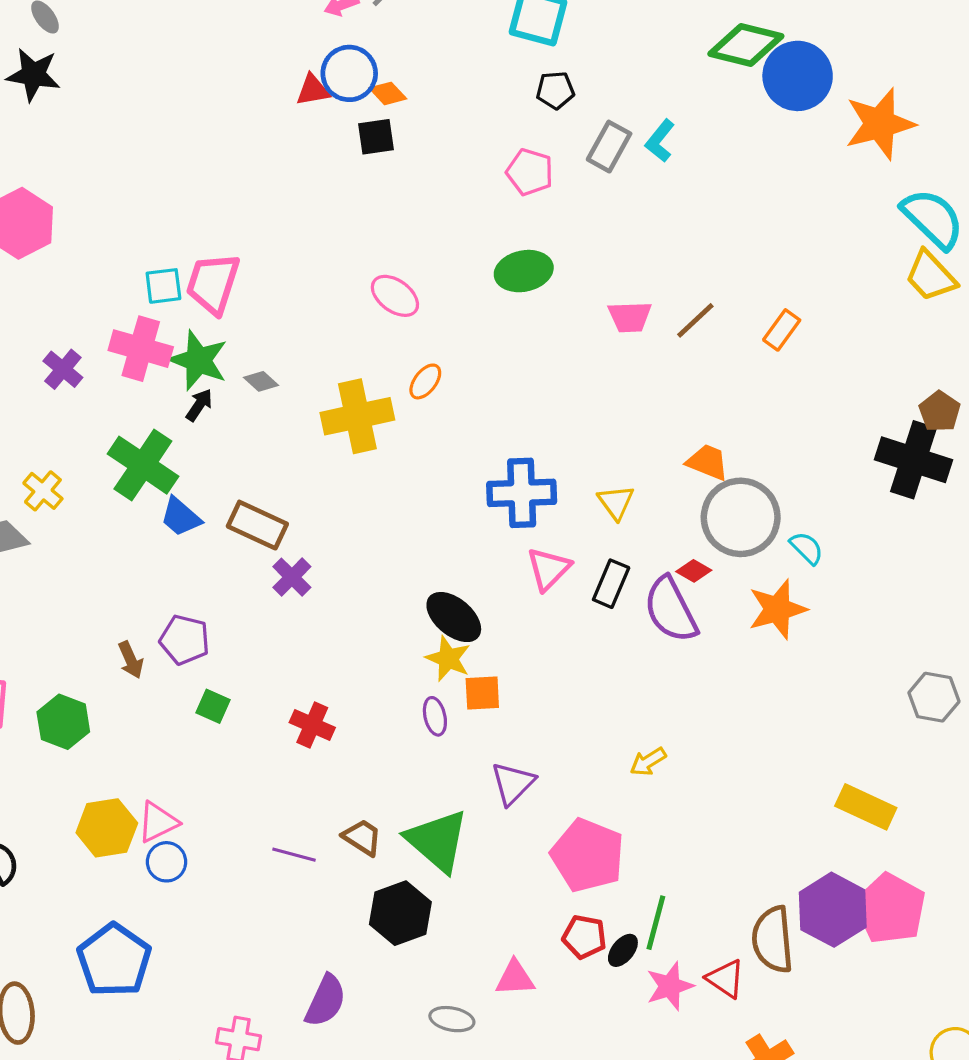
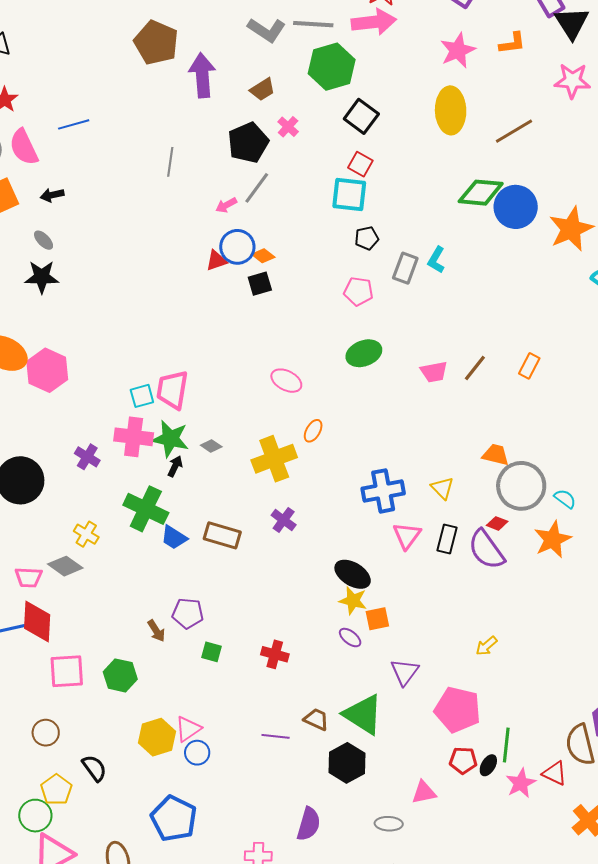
purple cross: (292, 577) -> (284, 520), moved
purple ellipse: (435, 716) -> (350, 638), turned -30

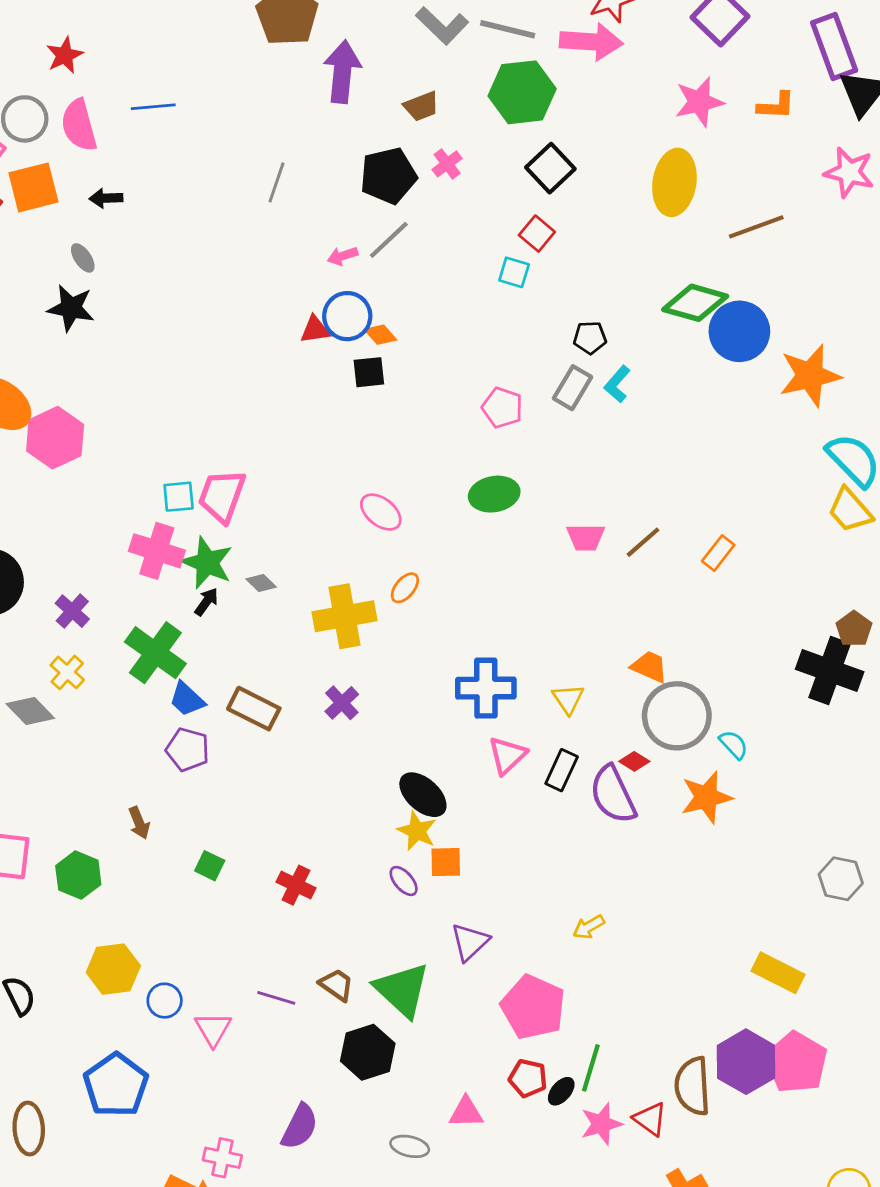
cyan square: (349, 194) -> (514, 272), size x0.6
black pentagon: (367, 238) -> (590, 338), moved
purple cross: (87, 457) -> (72, 611), moved
purple pentagon: (188, 613) -> (188, 750), moved
pink triangle: (188, 729) -> (213, 1029), moved, turned -36

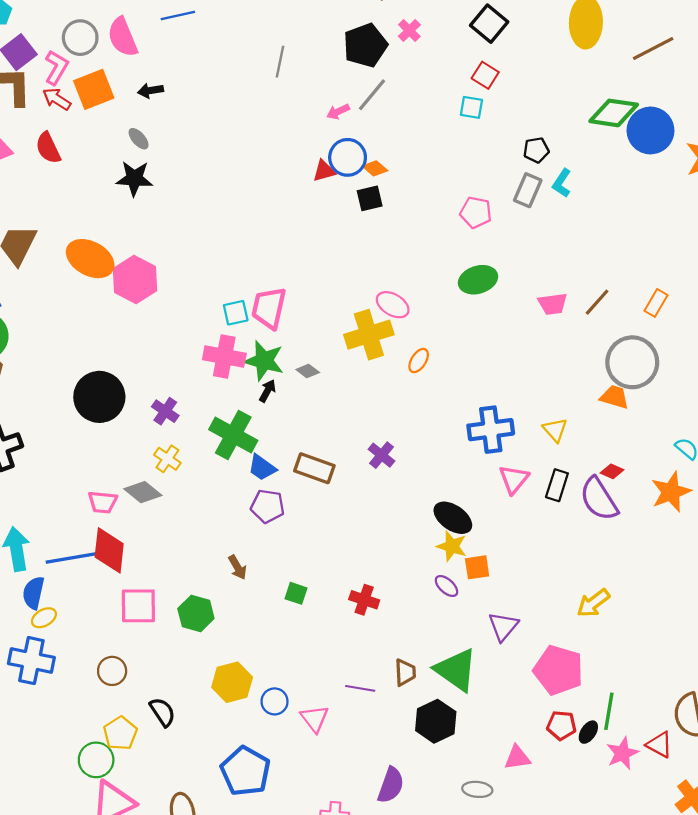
yellow cross: (344, 616) -> (369, 335), moved
gray circle: (677, 716) -> (632, 362), moved
yellow arrow: (589, 927) -> (593, 603), size x1.4
brown trapezoid: (337, 985) -> (405, 672), turned 60

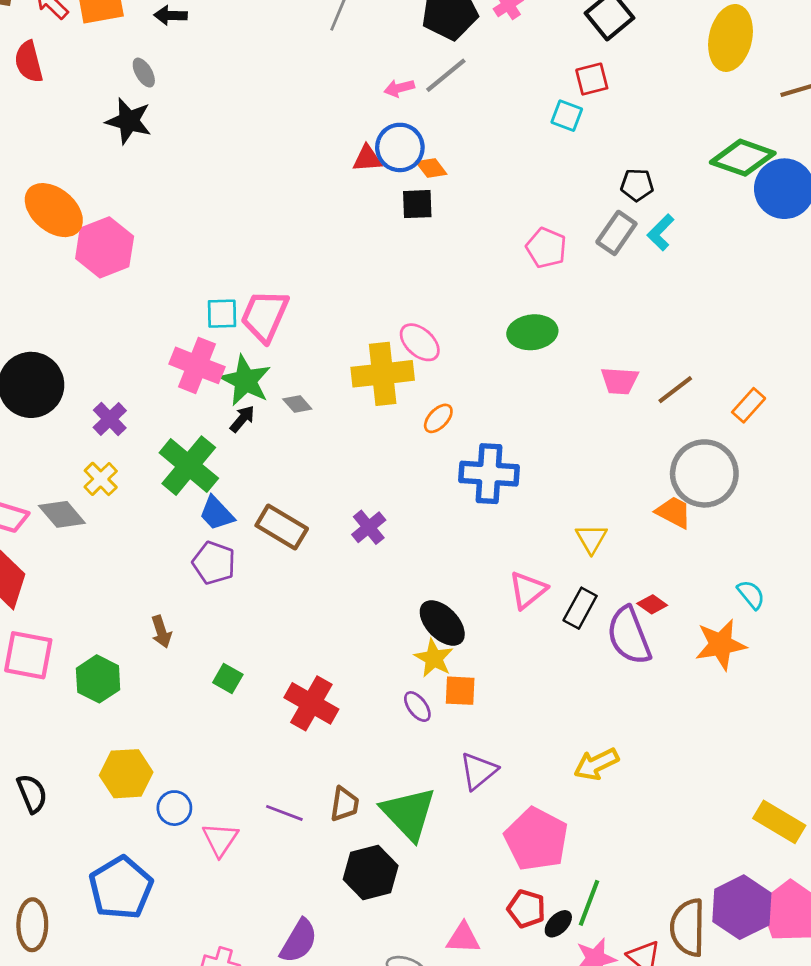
red square: (485, 75) -> (592, 79), turned 32
blue cross: (491, 430) -> (489, 474), moved
red cross: (364, 600) -> (311, 703), size x1.4

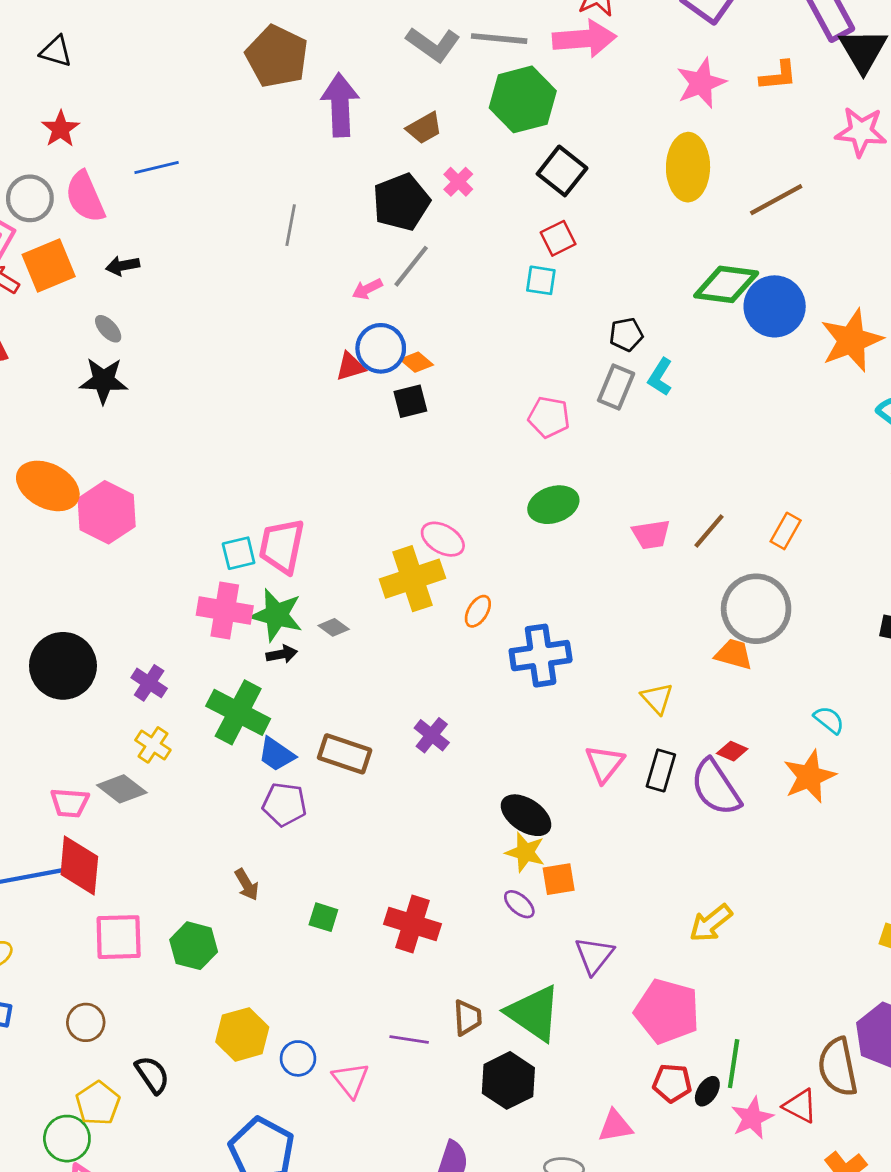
black arrow: (242, 419) -> (282, 654), turned 52

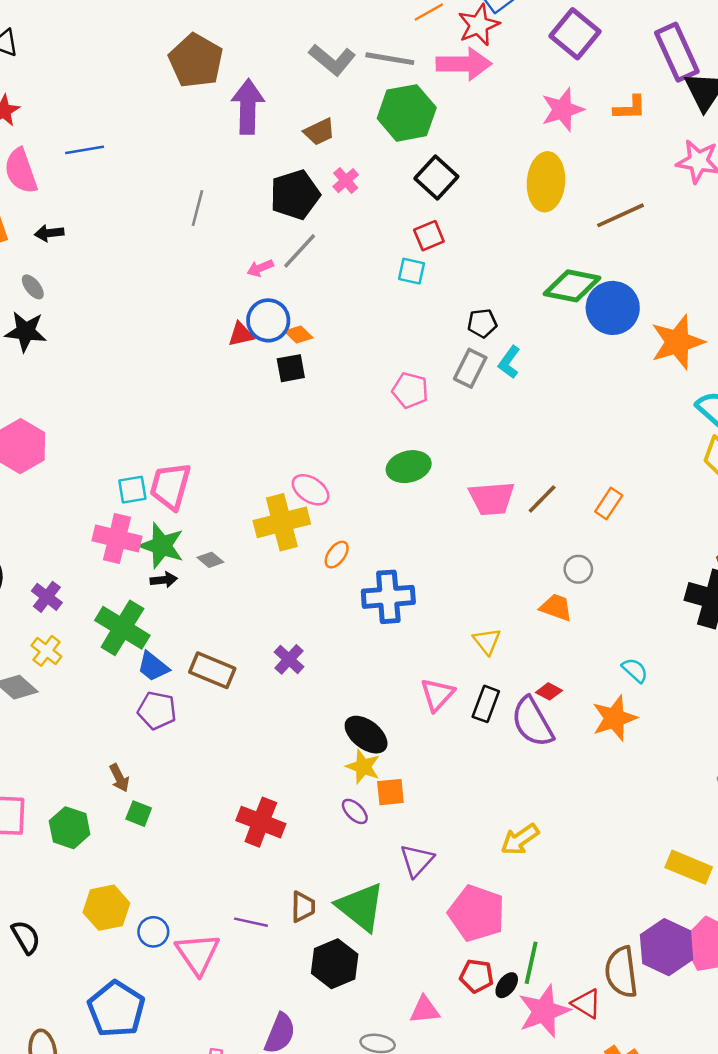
pink trapezoid: (651, 534) -> (492, 498), size x1.4
gray circle: (756, 609) -> (578, 569), size x0.5
green square: (323, 917) -> (139, 814), moved
pink triangle: (351, 1080) -> (198, 954), size x1.4
pink star: (752, 1118) -> (544, 1011), size x1.4

